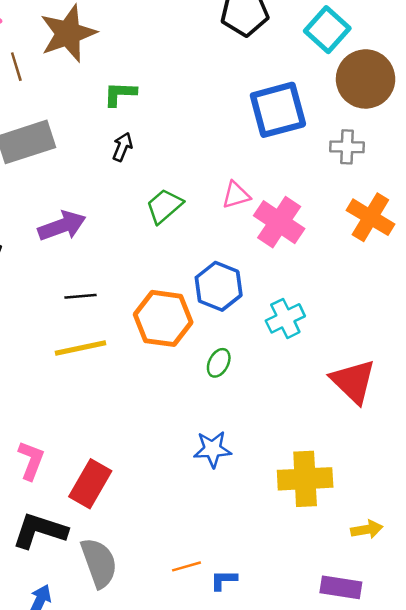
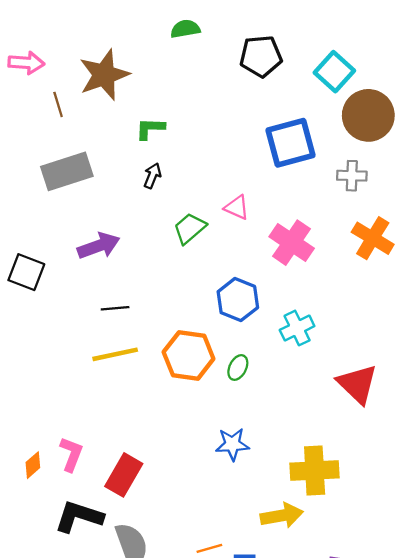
pink triangle: (236, 195) -> (237, 207), moved, turned 40
orange hexagon: (163, 318) -> (189, 355), moved
yellow arrow: (367, 529) -> (282, 515), moved, size x1.5

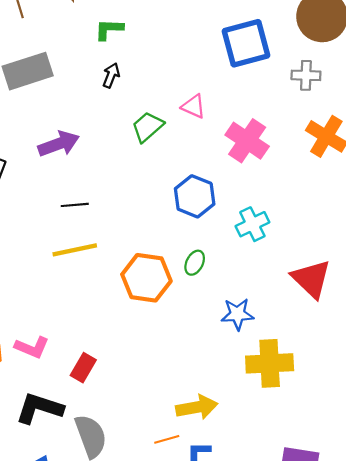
orange hexagon: (189, 355) -> (146, 278), moved
blue star: (232, 444) -> (237, 314), moved
pink L-shape: (71, 454) -> (32, 347), turned 92
red rectangle: (124, 475) -> (83, 368), size x0.7
yellow arrow: (282, 515) -> (197, 407), moved

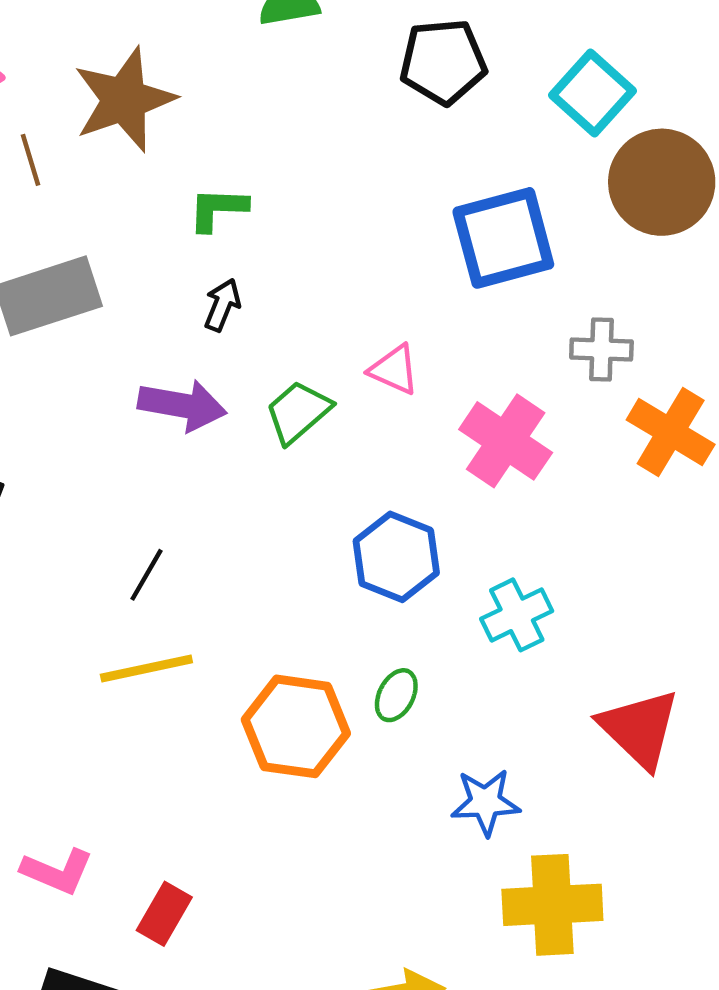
gray cross: (306, 75) -> (601, 349), moved
purple arrow: (59, 144) -> (182, 405), moved, turned 30
black line: (75, 205) -> (146, 575), turned -55

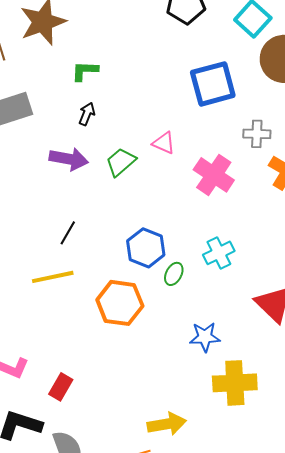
blue hexagon: (396, 557) -> (146, 248), moved
black line: (146, 575) -> (68, 233), moved
green ellipse: (396, 695) -> (174, 274), moved

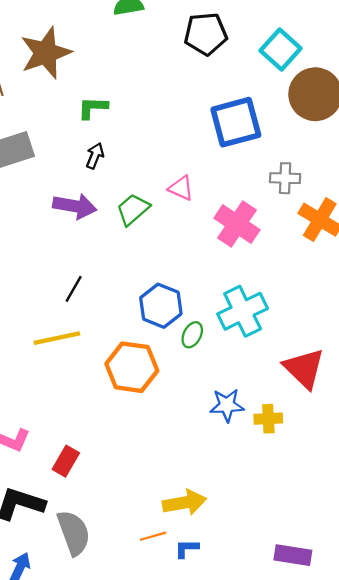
cyan cross: (219, 253) -> (243, 311), size x1.4
yellow cross: (235, 383) -> (268, 419), moved, size x0.6

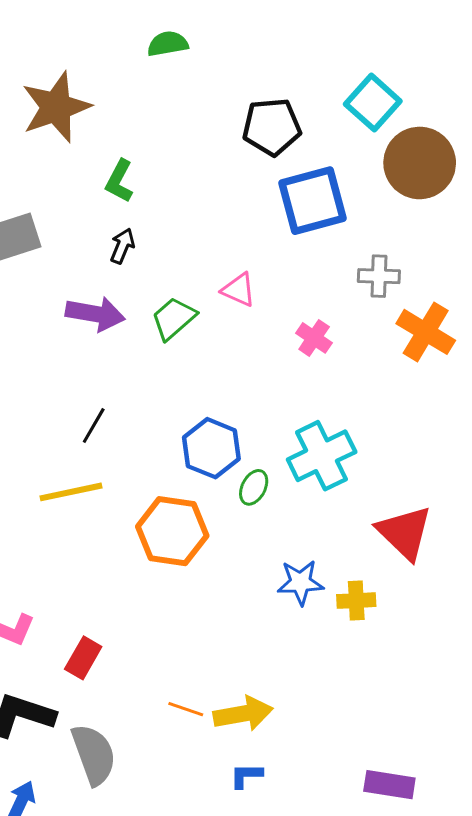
black pentagon: (206, 34) -> (272, 127), moved
green L-shape: (93, 108) -> (119, 181), turned -64
pink cross: (237, 224) -> (314, 338), size x0.6
orange line: (153, 536) -> (186, 709), moved, turned 35

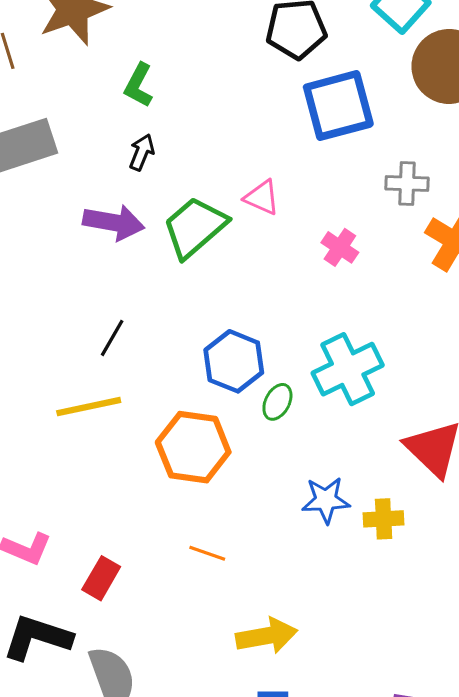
green trapezoid: (174, 318) -> (195, 227), size x1.4
orange line: (186, 709) -> (207, 553), moved

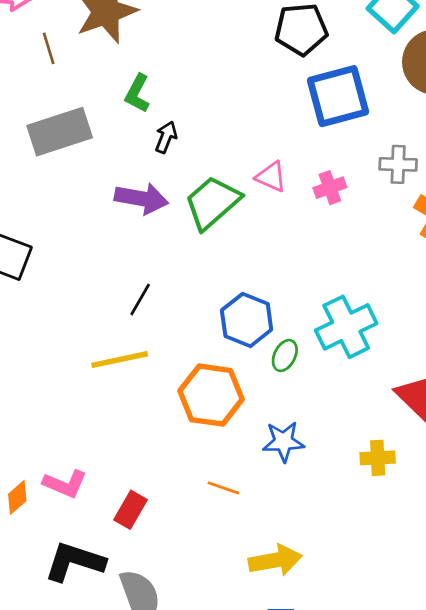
green L-shape: (139, 85) -> (137, 93), moved
pink cross: (340, 247) -> (330, 188), moved, turned 36
blue star: (326, 500) -> (283, 441), moved

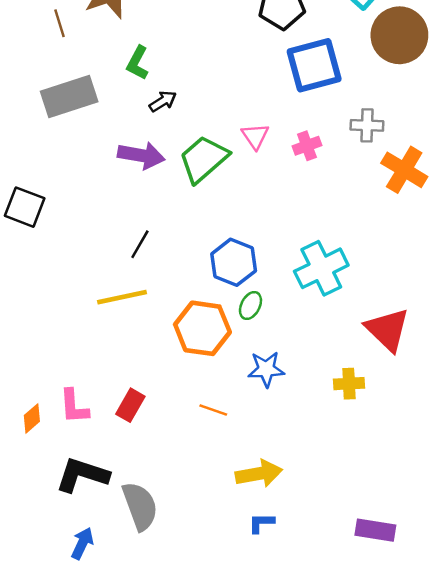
black arrow: (166, 137) -> (163, 101), turned 36
pink triangle: (271, 177) -> (255, 136), turned 32
green ellipse: (285, 355) -> (250, 306), moved
pink L-shape: (65, 484) -> (74, 406), turned 63
red rectangle: (131, 510) -> (130, 405), moved

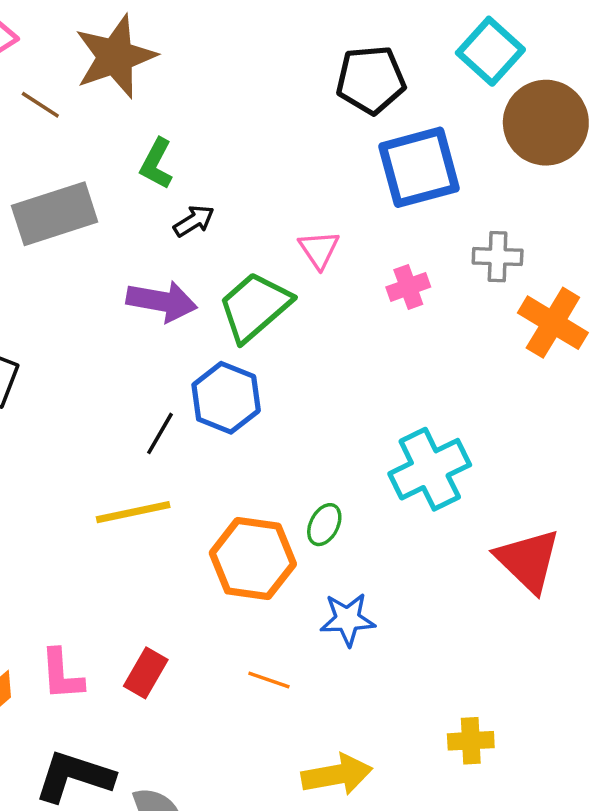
brown line: (60, 23) -> (40, 105), turned -40
pink triangle: (255, 136) -> (319, 249), moved
blue hexagon: (234, 262) -> (226, 398), moved
yellow cross: (349, 384) -> (471, 741), moved

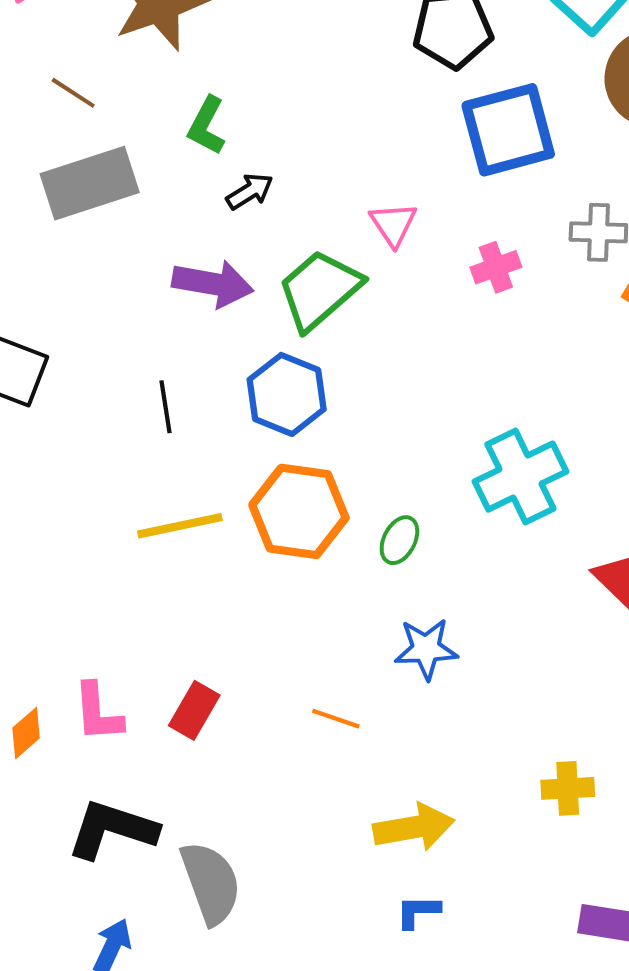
brown line: (40, 105) -> (73, 93), moved
black line: (160, 433) -> (166, 407), moved, turned -39
orange hexagon: (253, 559) -> (299, 511), moved

